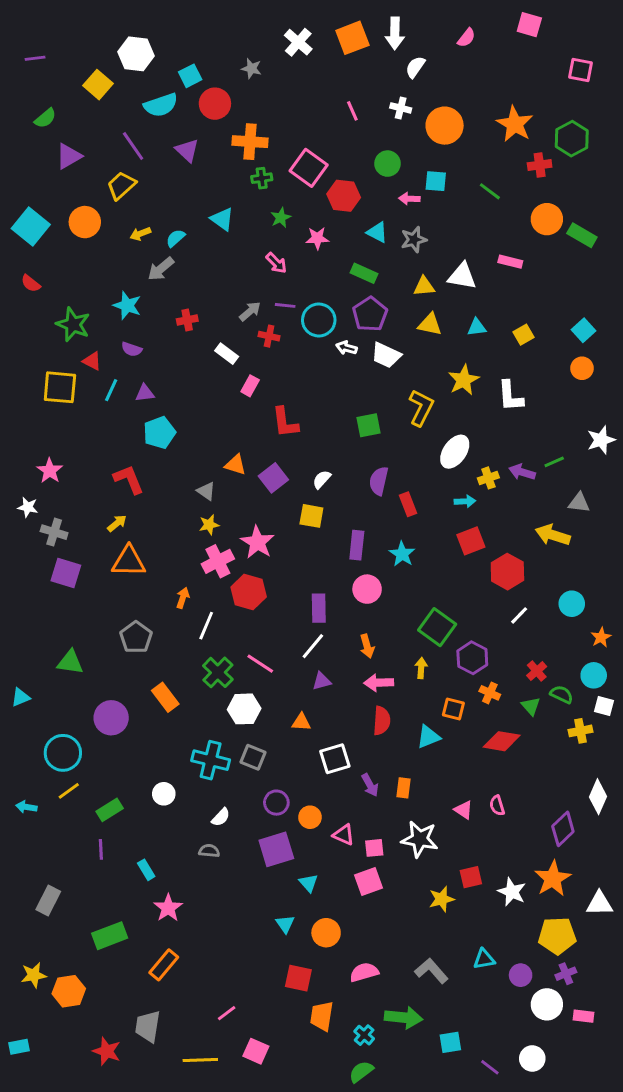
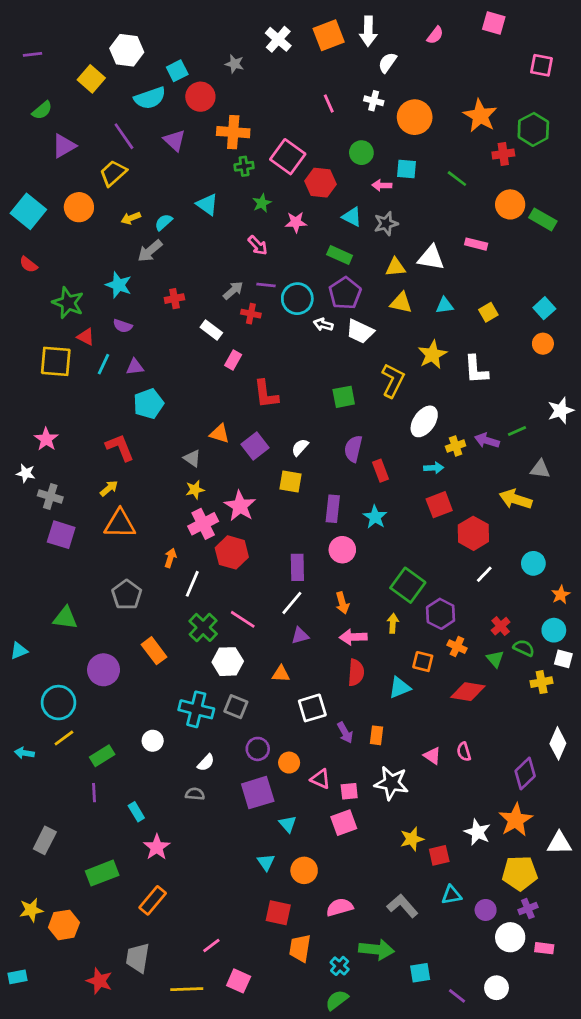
red square: (471, 877) -> (439, 855), moved

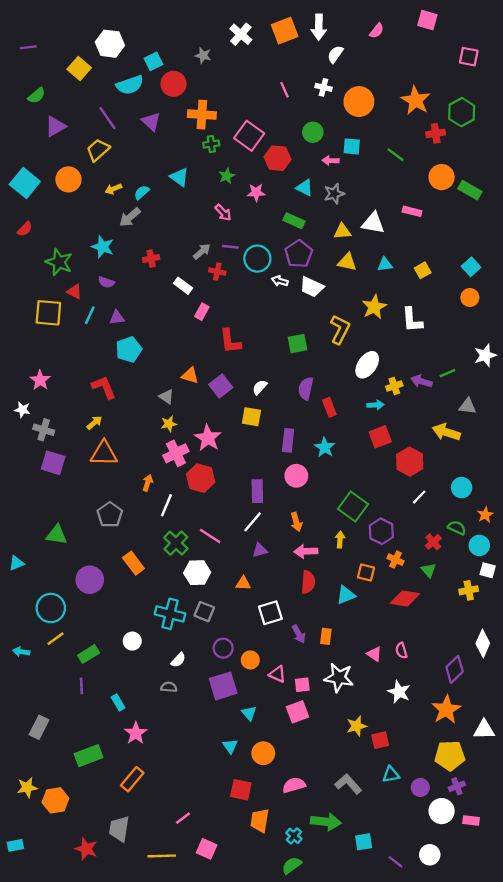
red semicircle: (28, 264) -> (25, 229), turned -84
green semicircle: (524, 648) -> (457, 528), moved
white star: (477, 832) -> (399, 692), moved

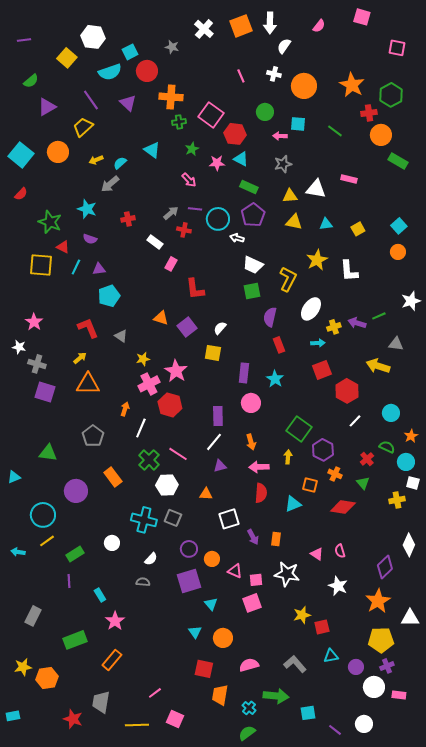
orange circle: (442, 177) -> (381, 135), moved
cyan triangle: (305, 188) -> (241, 159), moved
white trapezoid: (312, 287) -> (253, 265), moved
purple semicircle: (306, 388) -> (270, 317), moved
gray triangle: (166, 397) -> (121, 336), moved

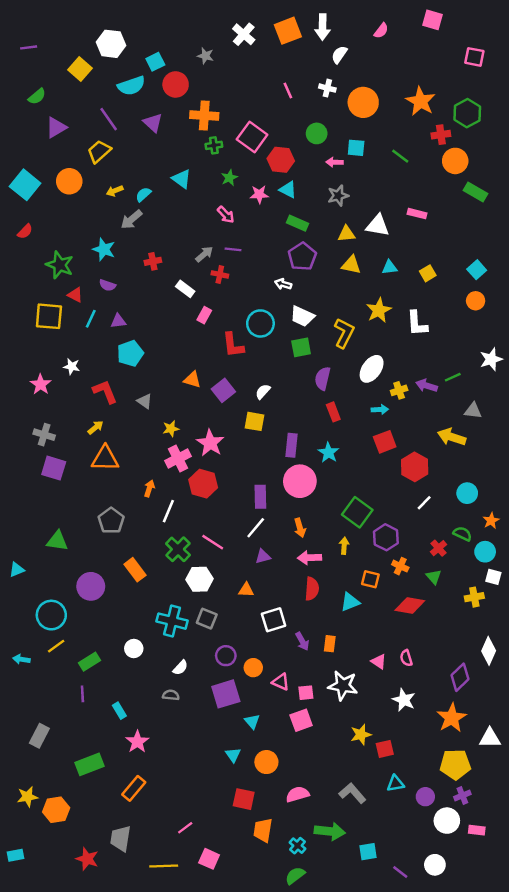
cyan circle: (218, 219) -> (260, 323), moved
white star: (19, 347) -> (72, 366), moved
pink circle: (251, 403) -> (300, 481), size x1.4

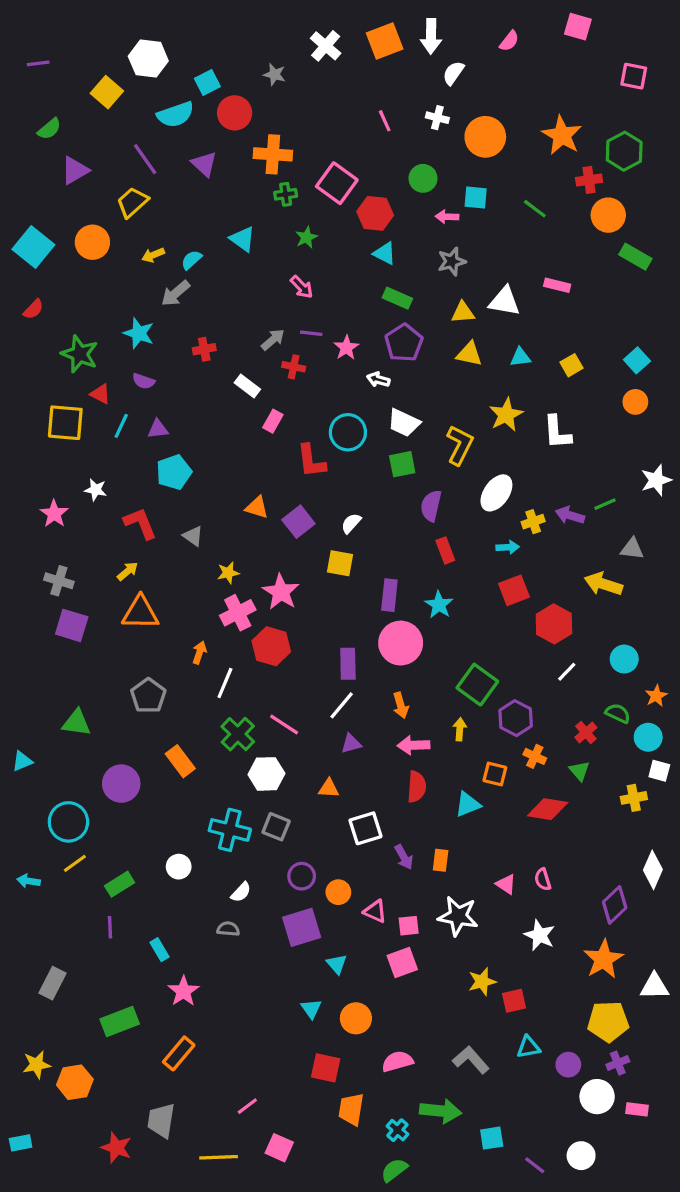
pink star: (259, 194) -> (346, 348), moved, turned -30

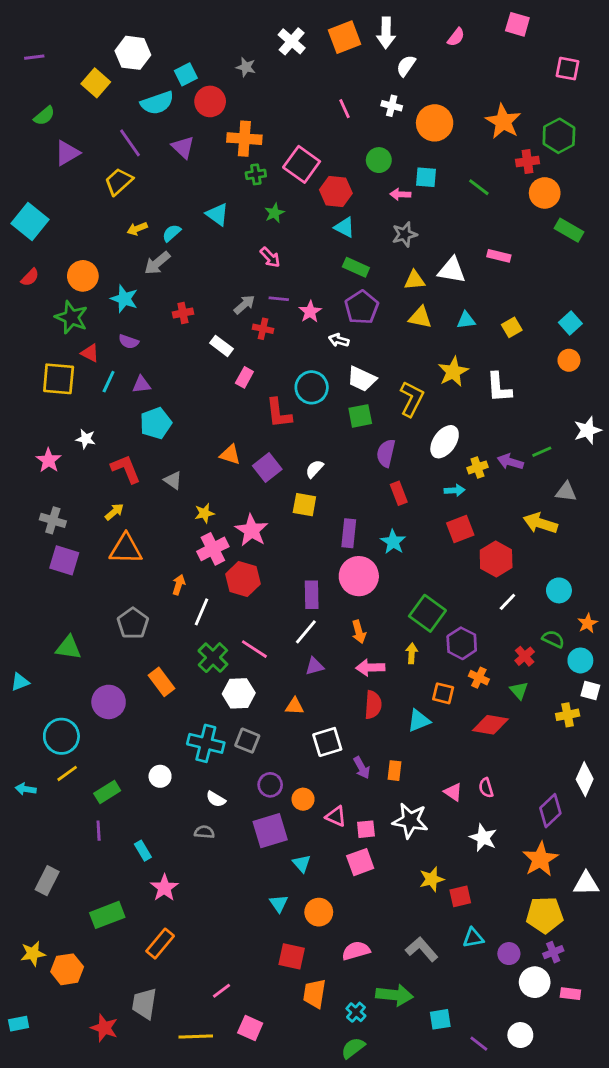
orange circle: (92, 242) -> (83, 276), moved
white semicircle: (241, 892) -> (216, 799), turned 78

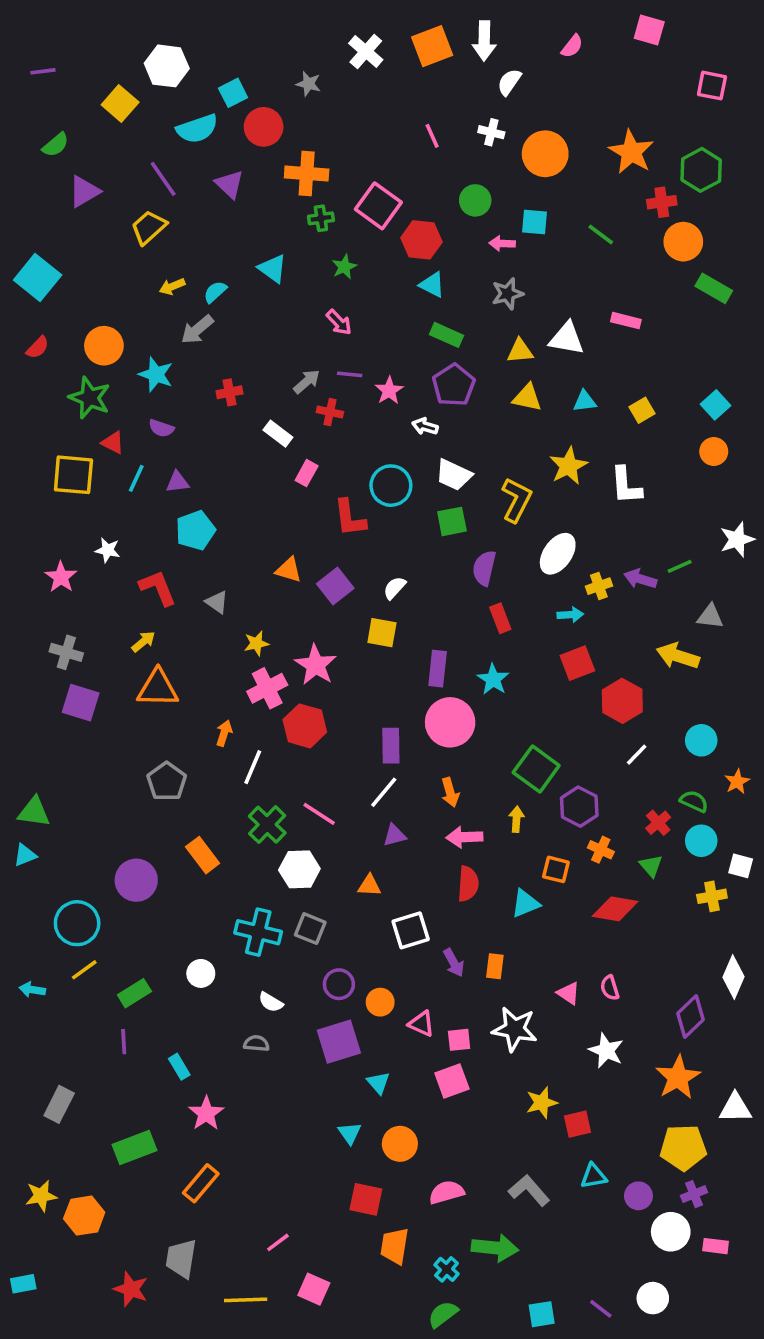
green triangle: (69, 648) -> (34, 812), moved
cyan circle: (580, 660) -> (701, 841), moved
cyan square: (440, 1019) -> (542, 1314), moved

